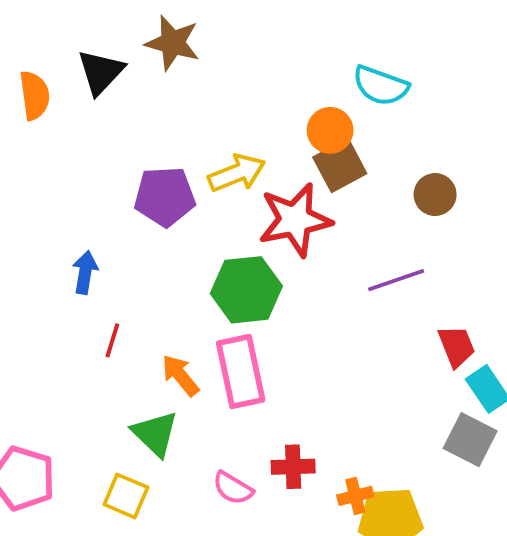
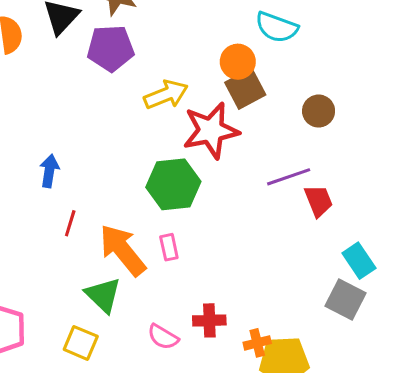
purple pentagon: (165, 196) -> (111, 48), moved
red trapezoid: (456, 346) -> (319, 201), moved
pink rectangle: (241, 371) -> (169, 247), size x0.5
orange arrow: (180, 375) -> (123, 250), size x1.6

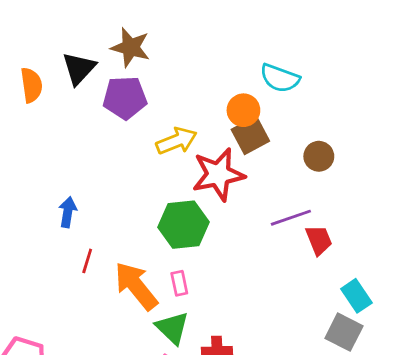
green triangle: (103, 295) -> (172, 328), moved

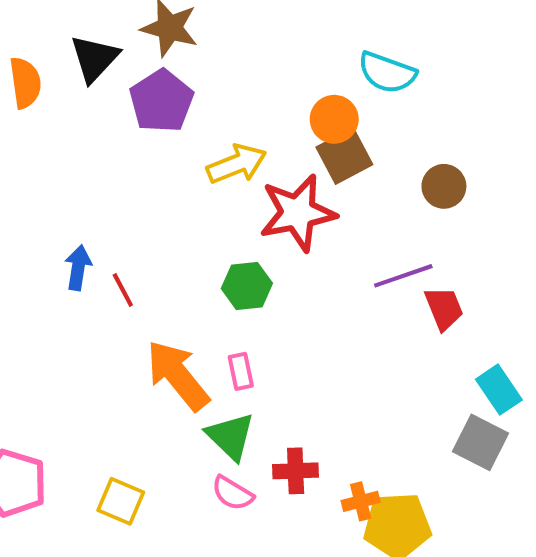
purple pentagon: (125, 98) -> (161, 101), turned -30
green hexagon: (183, 225) -> (247, 286), size x0.7
red line: (87, 261) -> (123, 290), moved, turned -45

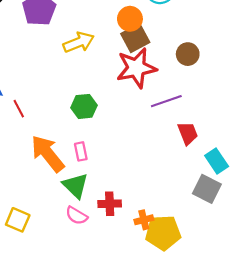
red star: (298, 213) -> (136, 68), moved
red trapezoid: (444, 308) -> (188, 133), moved

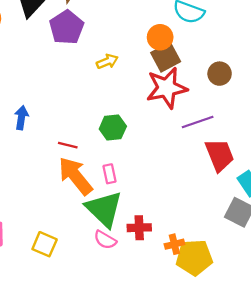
yellow arrow: (79, 42) -> (107, 61), size x0.7
red line: (19, 109) -> (68, 145), moved, turned -48
red trapezoid: (188, 133) -> (220, 155), size x1.4
green triangle: (75, 186) -> (104, 209), size x1.4

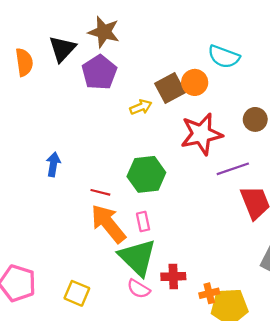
brown square: (166, 57) -> (170, 88), moved
green hexagon: (113, 128) -> (146, 174), size x1.4

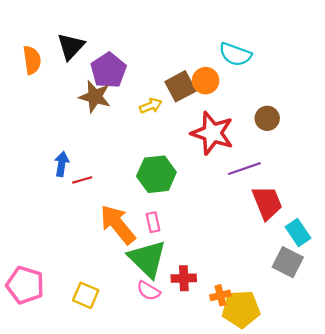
brown star: (104, 32) -> (95, 97), moved
red star: (201, 134) -> (212, 133), turned 30
red line: (100, 192) -> (82, 180), moved, turned -30

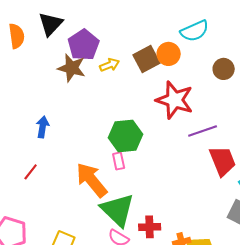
cyan semicircle: (235, 54) -> (195, 31), turned -44
yellow arrow: (151, 106) -> (110, 65), moved
brown circle: (267, 118) -> (224, 69), moved
red line: (82, 180) -> (31, 172), moved, turned -36
pink rectangle: (153, 222) -> (119, 161), moved

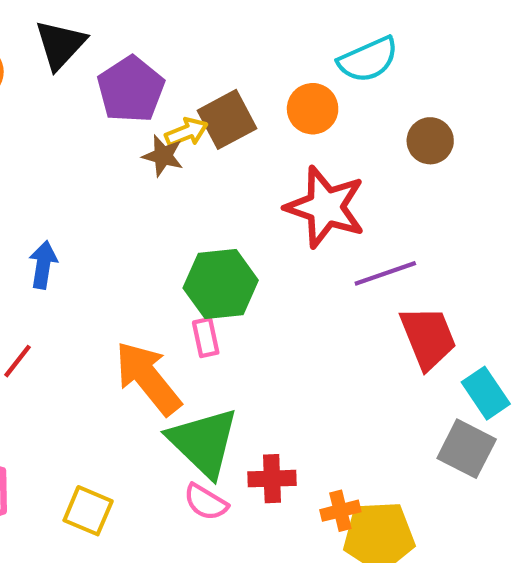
brown square: (147, 59) -> (227, 119), moved
brown star: (72, 68) -> (163, 156), moved, size x0.7

